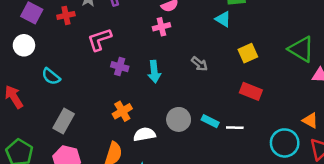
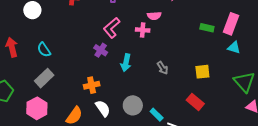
cyan triangle: (223, 19) -> (234, 48), moved, turned -32
pink L-shape: (99, 39) -> (112, 28), moved, turned -40
cyan semicircle: (51, 76) -> (44, 50), moved
white semicircle: (144, 134) -> (103, 108), turned 48

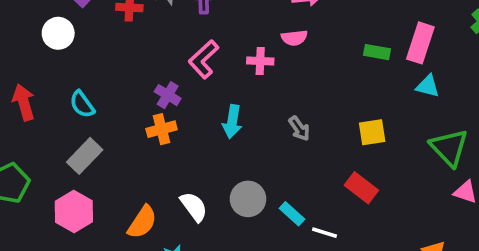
pink semicircle: (154, 16) -> (294, 38), moved
purple cross: (101, 50) -> (168, 95), moved
orange cross: (92, 85) -> (162, 129), moved

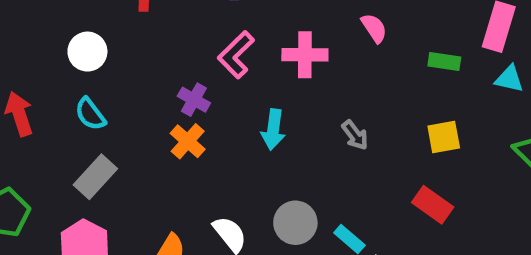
white circle: (58, 33) -> (87, 52), moved
pink semicircle: (294, 38) -> (374, 28), moved, turned -115
green rectangle: (377, 52) -> (444, 61), moved
pink cross: (260, 61) -> (305, 55), size x1.4
orange cross: (162, 129) -> (188, 141), turned -32

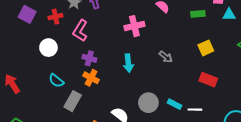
white circle: (87, 52) -> (48, 48), moved
pink L-shape: (236, 55) -> (80, 31), moved
cyan semicircle: (90, 114) -> (56, 81), moved
gray rectangle: (95, 177) -> (73, 101), moved

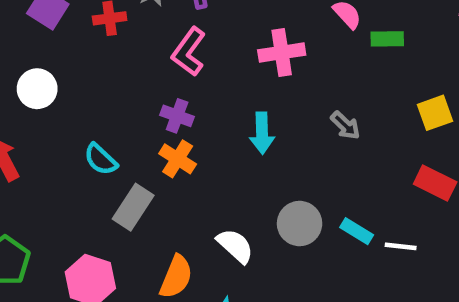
green rectangle: (198, 14) -> (387, 39), moved
pink L-shape: (80, 31) -> (189, 52), moved
white circle: (48, 48) -> (37, 89), moved

